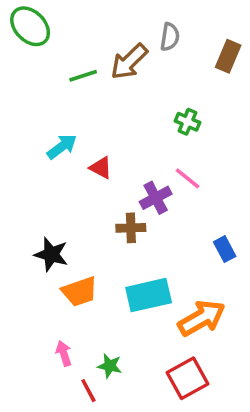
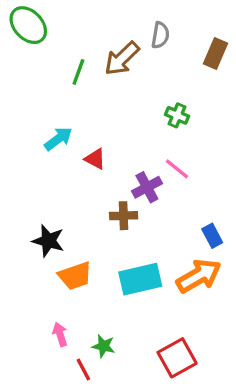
green line: (83, 76) -> (78, 72), turned -52
orange arrow: (202, 318) -> (199, 276), moved

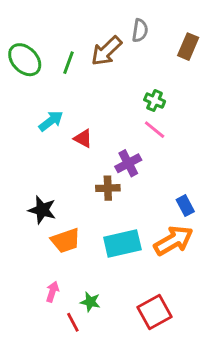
green ellipse: (28, 25) -> (25, 60), moved
pink line: (177, 169) -> (155, 130), moved
pink arrow: (60, 334) -> (52, 292), turned 36

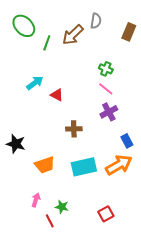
green ellipse: (25, 60) -> (24, 26), moved
purple cross: (128, 163) -> (109, 112), moved
black star: (42, 210) -> (16, 144), moved
red square: (155, 312) -> (106, 214), size x0.7

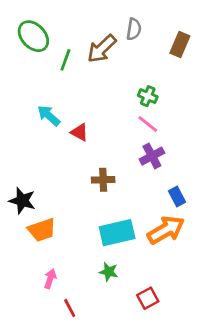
cyan arrow: (35, 83) -> (49, 116), turned -102
orange trapezoid: (45, 165) -> (42, 230), moved
green star: (62, 207) -> (109, 272), moved

